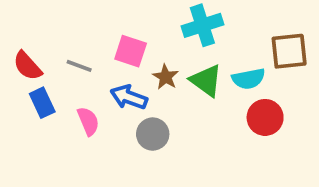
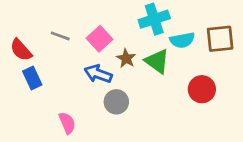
pink square: (131, 51) -> (99, 39), turned 30
gray line: (79, 66) -> (60, 36), moved
cyan semicircle: (248, 79) -> (182, 40), moved
pink semicircle: (88, 121) -> (67, 123), moved

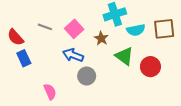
brown star: (126, 58) -> (101, 38), moved
green triangle: (157, 61) -> (124, 56), moved

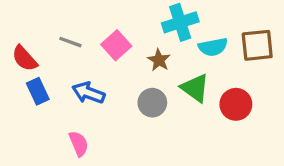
blue arrow: (73, 55) -> (88, 93), moved
gray circle: (87, 76) -> (152, 103), moved

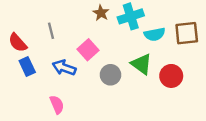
gray line: (70, 42) -> (51, 31), turned 56
pink square: (116, 45) -> (88, 50), moved
brown star: (159, 60) -> (101, 13), moved

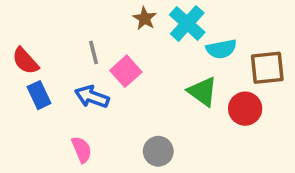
cyan cross: (131, 16) -> (187, 23), turned -30
gray line: (51, 31) -> (94, 52), moved
brown square: (187, 33) -> (267, 68), moved
gray circle: (111, 75) -> (158, 151), moved

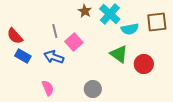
brown square: (267, 68) -> (157, 22), moved
blue rectangle: (39, 95) -> (23, 56), turned -35

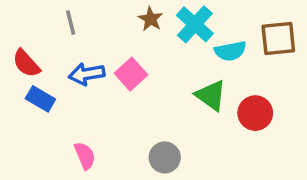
gray line: (55, 31) -> (71, 23), moved
blue arrow: (54, 57) -> (87, 74), moved, turned -30

